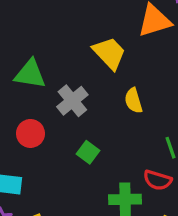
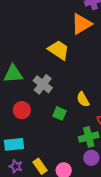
yellow semicircle: (133, 101) -> (83, 99), moved

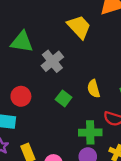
red circle: (22, 110) -> (21, 96), moved

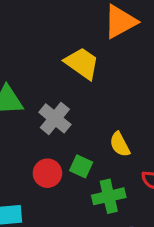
red circle: (21, 96) -> (47, 173), moved
green cross: (90, 132) -> (109, 196), moved

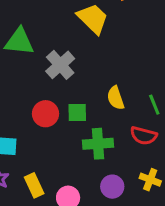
green square: (81, 166) -> (77, 112), turned -35

